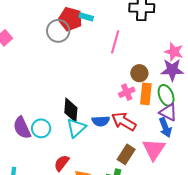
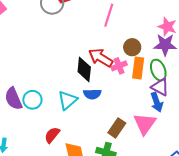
black diamond: (71, 110) -> (84, 69), moved
red arrow: (124, 121) -> (101, 58), moved

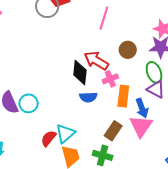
pink cross: (119, 66) -> (110, 79), moved
orange rectangle: (138, 68) -> (123, 96), moved
cyan triangle: (68, 100) -> (65, 133), moved
blue arrow: (157, 102) -> (142, 108), moved

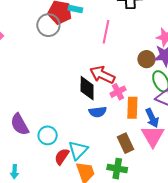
brown circle: (128, 50) -> (146, 59), moved
cyan circle: (29, 103) -> (48, 135), moved
brown rectangle: (113, 131) -> (126, 143), turned -54

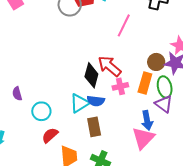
orange rectangle: (132, 108) -> (145, 83), moved
purple semicircle: (20, 124) -> (17, 94), size x0.6
brown rectangle: (126, 143) -> (94, 127), moved
cyan triangle: (78, 150) -> (79, 103), moved

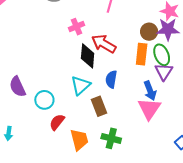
pink cross: (120, 86) -> (77, 27), moved
purple semicircle: (17, 94) -> (17, 87), size x1.5
blue semicircle: (96, 101) -> (111, 79), moved, turned 102
purple triangle: (164, 104) -> (164, 72), turned 36

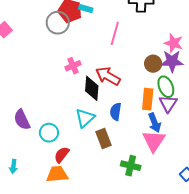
pink cross: (77, 27) -> (73, 66), moved
orange rectangle: (142, 54) -> (148, 99), moved
green cross: (111, 138) -> (131, 166), moved
orange trapezoid: (79, 140) -> (57, 174), moved, turned -80

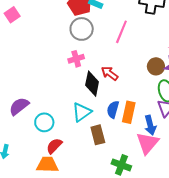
gray circle: (58, 23) -> (82, 29), moved
red arrow: (108, 76) -> (110, 73), size x0.7
orange rectangle: (148, 99) -> (129, 112), moved
purple semicircle: (22, 120) -> (19, 106), turned 70

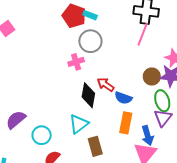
gray circle: (82, 29) -> (90, 41), moved
pink line: (121, 32) -> (143, 34), moved
pink cross: (76, 59) -> (76, 62), moved
blue semicircle: (113, 109) -> (123, 98), moved, turned -84

